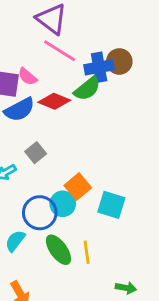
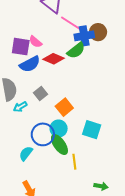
pink line: (60, 51) -> (71, 24), moved
orange square: (78, 187) -> (64, 107), moved
green ellipse: (58, 250) -> (59, 145), moved

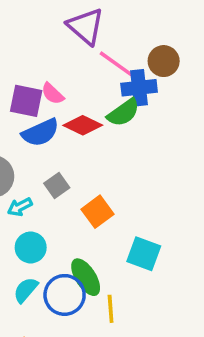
brown circle: (98, 32) -> (164, 61), moved
cyan circle: (59, 129) -> (31, 247), moved
blue circle: (43, 134) -> (65, 295), moved

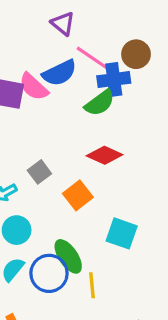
purple triangle: (86, 26) -> (63, 24), size x0.7
pink semicircle: (53, 94) -> (34, 87), size x1.4
red diamond: (83, 125) -> (105, 155), moved
blue semicircle: (40, 133) -> (59, 73), moved

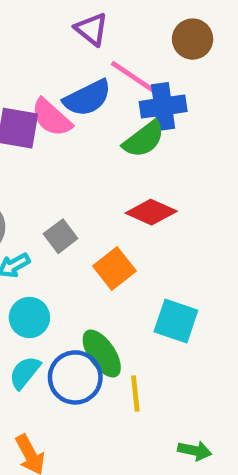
brown circle: (136, 54) -> (193, 39), moved

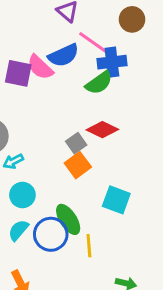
gray square: (61, 236) -> (76, 143), moved

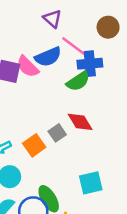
red diamond: (102, 130) -> (80, 122), turned 32
orange square: (78, 165) -> (34, 145), moved
cyan square: (116, 200) -> (91, 183), turned -35

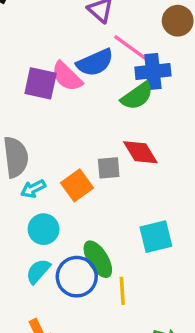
gray square: (57, 133) -> (109, 168), turned 30

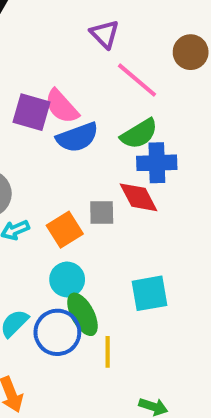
blue semicircle: (95, 63) -> (77, 137), moved
blue cross: (153, 72) -> (157, 163), moved
cyan circle: (44, 229) -> (67, 279), moved

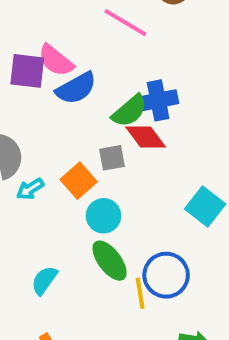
green semicircle: (139, 134) -> (129, 111), moved
cyan circle: (67, 279) -> (104, 216), moved
cyan square: (149, 293) -> (205, 207), moved, turned -33
blue circle: (57, 332) -> (166, 275), moved

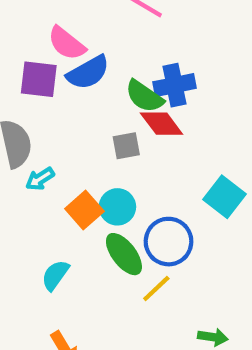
purple square: (27, 71) -> (39, 79), moved
green semicircle: (129, 111) -> (144, 96), turned 75
orange square: (79, 181) -> (84, 210), moved
blue circle: (166, 275) -> (168, 242), moved
yellow line: (140, 293) -> (156, 288), turned 56

